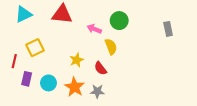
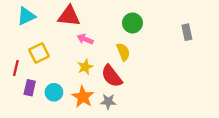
pink arrow: (94, 29) -> (85, 39), moved
red semicircle: (100, 68) -> (112, 76), size x1.5

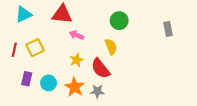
red line: (16, 68) -> (14, 50), moved

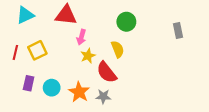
pink arrow: (77, 35) -> (81, 37), turned -96
yellow star: (77, 60) -> (88, 56), moved

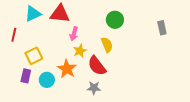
cyan triangle: (25, 15) -> (33, 14), moved
yellow square: (37, 50) -> (34, 56), moved
red line: (15, 52) -> (14, 35), moved
orange star: (79, 92) -> (67, 69), moved

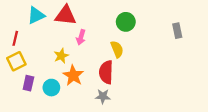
yellow star: (80, 51) -> (61, 56), moved
yellow square: (34, 56) -> (16, 61), moved
red semicircle: (97, 66) -> (106, 72), turned 40

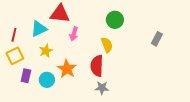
cyan triangle: (36, 15) -> (39, 29), moved
gray rectangle: (177, 31) -> (157, 39), moved, turned 40
yellow star: (61, 56) -> (46, 51), moved
gray star: (103, 96) -> (102, 88), moved

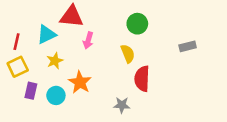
gray rectangle: (157, 39) -> (188, 46), turned 48
red semicircle: (97, 66) -> (142, 79), moved

